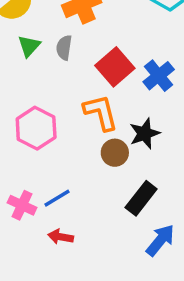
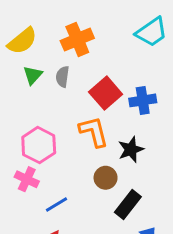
blue cross: (159, 76) -> (143, 100), turned 30
brown circle: (115, 153) -> (106, 178), moved
pink cross: (22, 205) -> (27, 179), moved

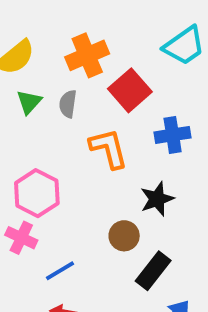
red square: (106, 93) -> (130, 90), moved
orange L-shape: (94, 132) -> (109, 148), moved

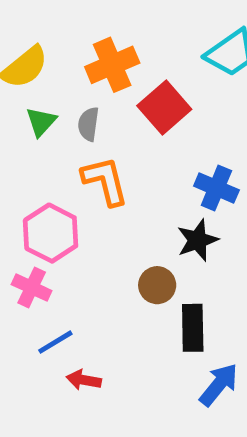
blue cross: (173, 135) -> (216, 188), moved, turned 32
orange L-shape: (109, 148) -> (105, 181), moved
blue line: (60, 271) -> (55, 342), moved
black rectangle: (153, 271) -> (193, 328), turned -39

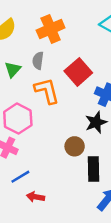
red square: (164, 107) -> (78, 72), moved
green triangle: (41, 122) -> (13, 69), moved

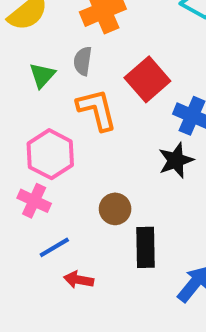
brown circle: (75, 146) -> (115, 209), moved
black rectangle: (93, 169) -> (145, 247), moved

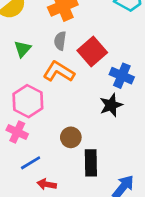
gray semicircle: (83, 61) -> (60, 41), moved
orange L-shape: (97, 110) -> (59, 72), turned -44

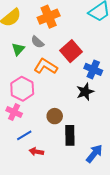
gray semicircle: (60, 41) -> (37, 42), moved, turned -56

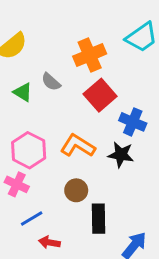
orange cross: (49, 17) -> (90, 55), moved
green triangle: (18, 49) -> (23, 92), turned -40
orange L-shape: (46, 66) -> (78, 146), moved
black star: (85, 92) -> (121, 155), turned 30

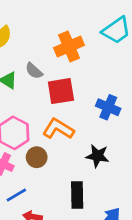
red square: (100, 95) -> (61, 91), moved, turned 32
black star: (121, 155) -> (97, 156), moved
brown circle: (76, 190) -> (37, 157), moved

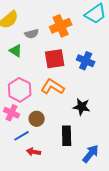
gray semicircle: (34, 71) -> (32, 34), moved, turned -56
blue cross: (108, 107) -> (86, 61), moved
brown circle: (37, 157) -> (37, 119), moved

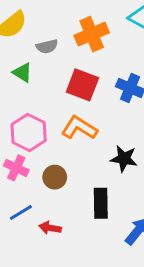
red square: (55, 59) -> (82, 85), turned 30
blue line: (22, 136) -> (21, 212), moved

